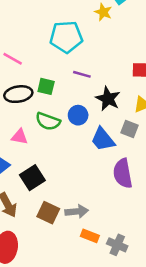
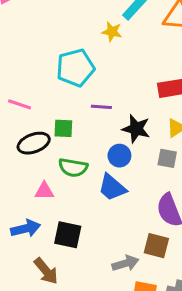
blue circle: (78, 115) -> (119, 156), moved
blue trapezoid: (103, 139) -> (112, 187), moved
black square: (32, 178) -> (68, 235), turned -35
brown square: (48, 213) -> (156, 246), moved

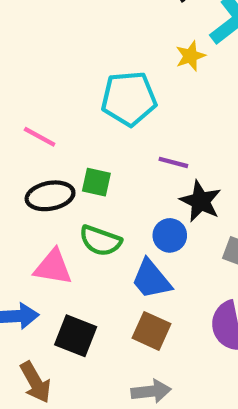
yellow star: (112, 32) -> (190, 56), turned 30
purple line: (101, 107) -> (173, 162), moved
pink triangle: (44, 191) -> (53, 267), size x1.4
brown square: (156, 246) -> (151, 331), moved

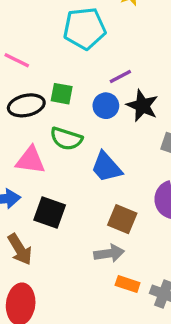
purple line: (173, 162) -> (120, 77), turned -40
blue circle: (170, 235) -> (106, 106), moved
brown square: (151, 331) -> (122, 219), moved

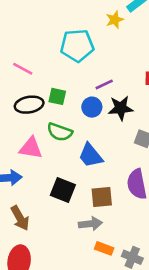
black star: (142, 106) -> (121, 108), turned -30
black square: (50, 213) -> (63, 190), moved
brown square: (122, 219) -> (102, 197), turned -30

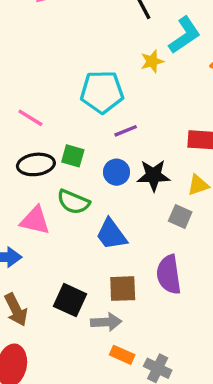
purple line: (104, 84) -> (126, 131), moved
black square: (63, 190) -> (70, 300), moved

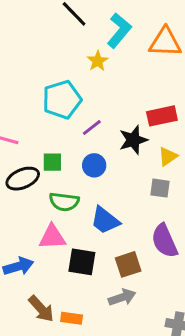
black star: (153, 175) -> (133, 140), moved
pink triangle: (35, 220) -> (52, 237), moved
black square: (70, 300) -> (82, 262), moved
orange rectangle: (122, 355) -> (72, 318), moved

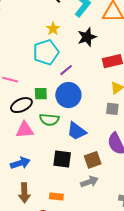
yellow star: (98, 61) -> (53, 29), moved
black star: (133, 140) -> (87, 37), moved
blue circle: (94, 165) -> (68, 95), size x1.6
pink triangle: (52, 237) -> (25, 130), moved
brown arrow: (41, 309) -> (24, 193), moved, turned 42

